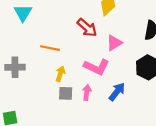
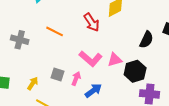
pink triangle: (114, 43) -> (115, 60), moved
yellow arrow: (60, 74) -> (33, 83), moved
blue arrow: (117, 92) -> (93, 91), moved

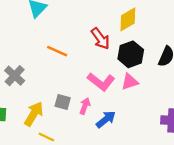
gray cross: (20, 40) -> (15, 76), moved, turned 30
black hexagon: (135, 71) -> (131, 54), moved
yellow arrow: (33, 83) -> (34, 114), size x1.5

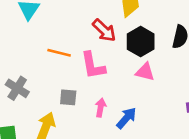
pink L-shape: (101, 82) -> (93, 65), moved, turned 52
pink triangle: (130, 82) -> (145, 72), turned 42
gray square: (63, 102) -> (68, 97), moved

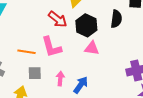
orange line: (59, 53) -> (26, 52), moved

